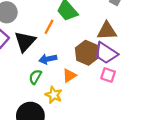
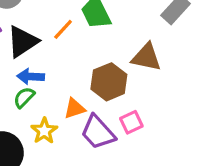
purple trapezoid: (106, 53) -> (98, 132), moved
blue arrow: (48, 59) -> (31, 77), moved
pink square: (108, 75) -> (131, 122), turned 32

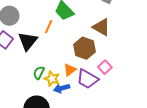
brown triangle: (146, 57) -> (101, 27), turned 36
blue arrow: (31, 77) -> (62, 88), moved
yellow star: (44, 131) -> (52, 79), moved

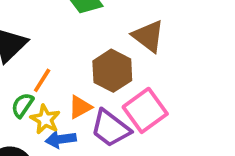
orange line: (49, 27) -> (42, 80), moved
pink square: (105, 67) -> (145, 110), size x1.6

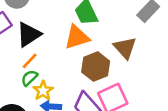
orange line: (42, 80) -> (30, 61), moved
orange triangle: (80, 107) -> (77, 37), moved, size x1.5

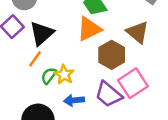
orange line: (30, 61) -> (35, 59), moved
yellow star: (43, 91) -> (64, 75), moved

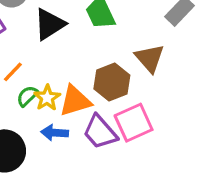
orange triangle: (89, 29) -> (75, 101), moved
black triangle: (42, 33) -> (50, 24), moved

